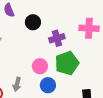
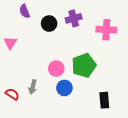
purple cross: (57, 38) -> (74, 18), moved

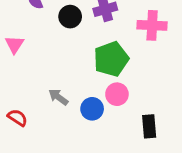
green pentagon: (84, 65) -> (111, 59), moved
pink circle: (56, 69) -> (117, 94), moved
gray arrow: (33, 87) -> (58, 97), moved, turned 112

